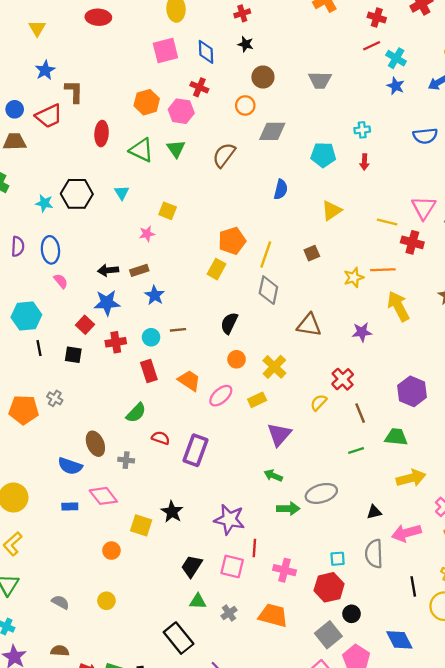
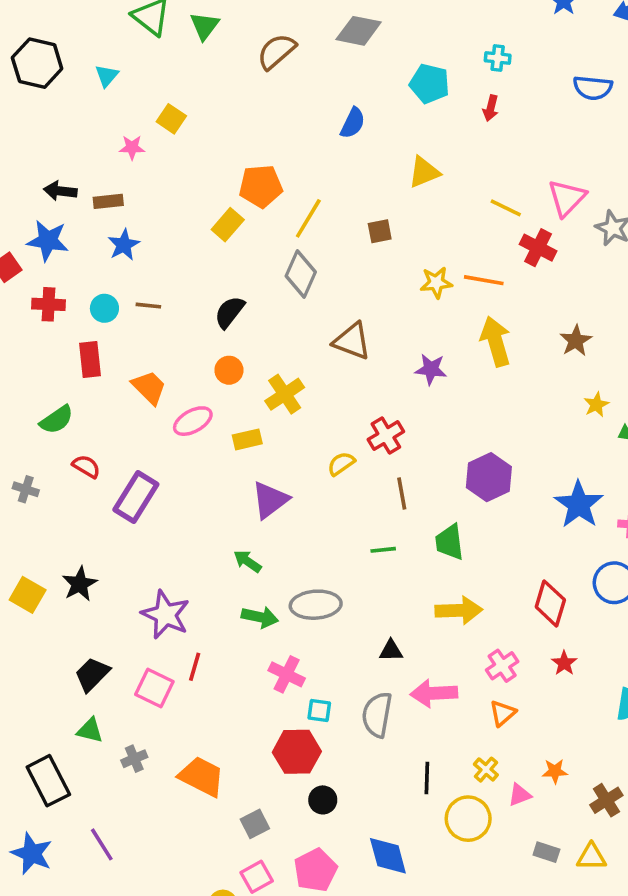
green trapezoid: (396, 437) -> (449, 542), turned -115
pink cross: (284, 570) -> (287, 674), moved
gray square: (328, 635) -> (255, 824), moved, size x0.7

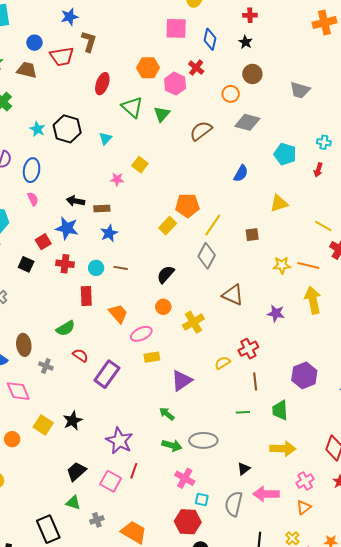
yellow rectangle: (247, 439) -> (152, 357), moved
black triangle: (391, 651) -> (244, 469), turned -40

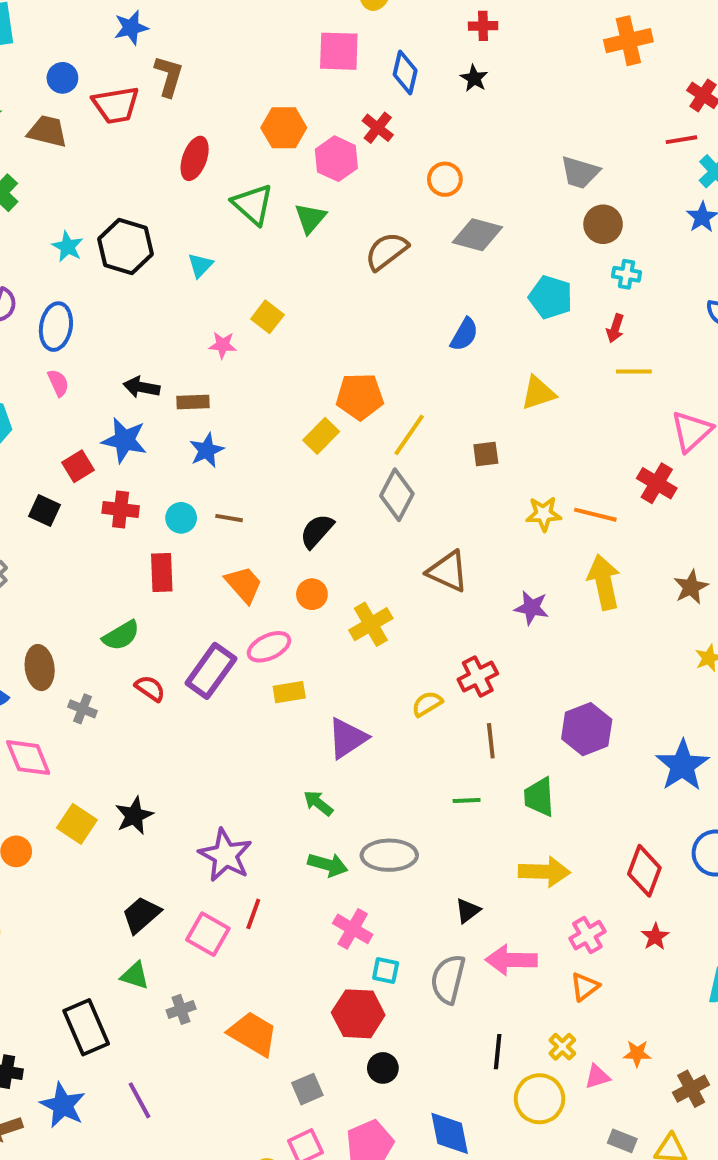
brown circle: (252, 74) -> (603, 224), moved
yellow line: (323, 226) -> (634, 371), moved, turned -30
orange trapezoid: (118, 314) -> (244, 585), moved
purple rectangle: (107, 374) -> (211, 671), moved

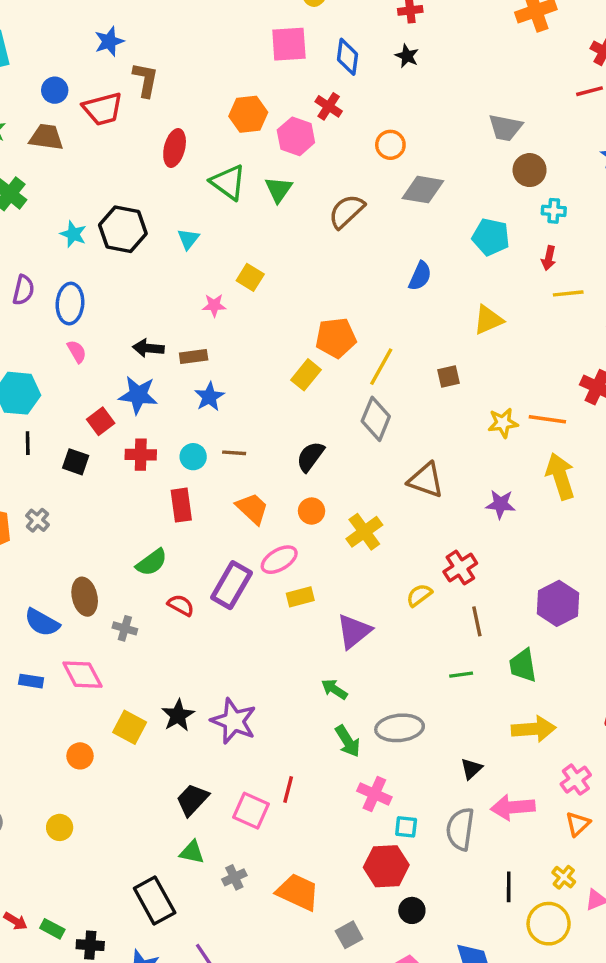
purple star: (225, 855) -> (234, 721), moved
green arrow: (328, 865) -> (348, 741), turned 48

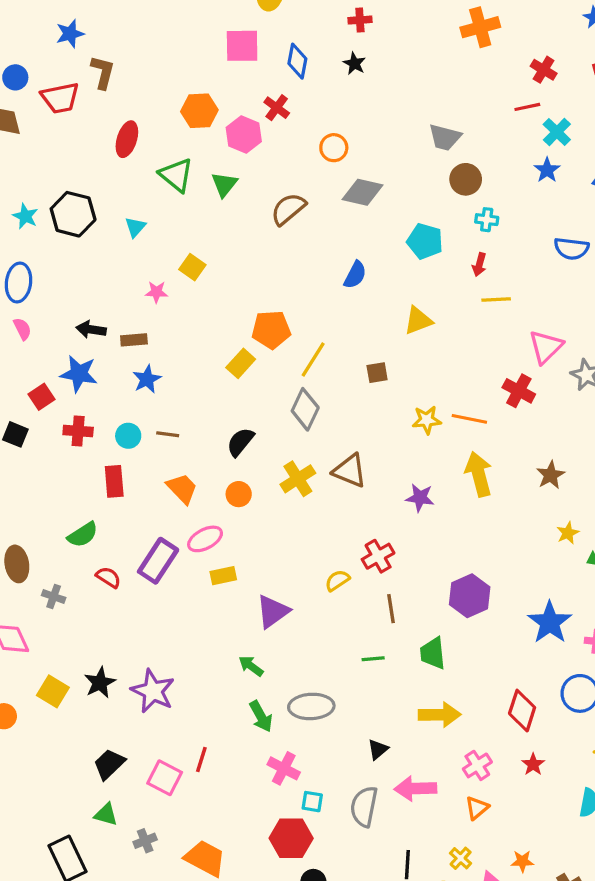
yellow cross: (364, 532) -> (298, 479), moved

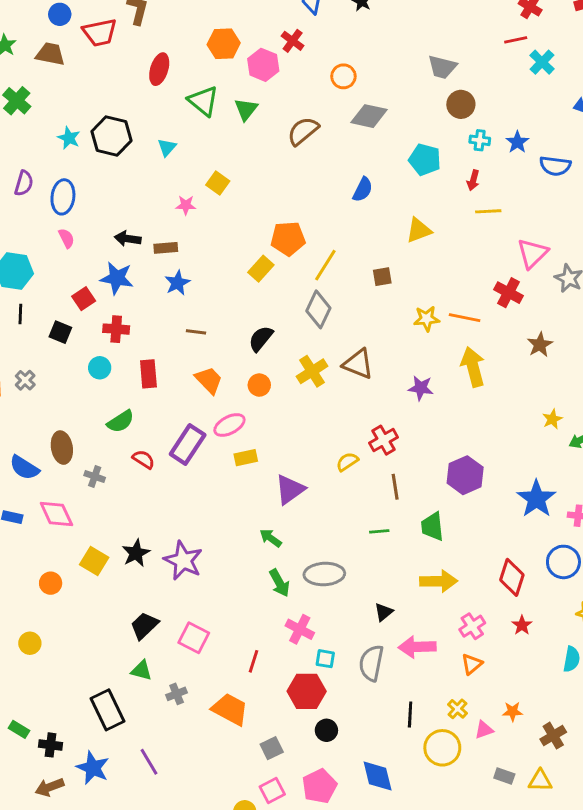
blue star: (547, 170) -> (517, 142), moved
cyan circle: (128, 436) -> (100, 368), moved
brown star: (551, 475) -> (540, 345), moved
red line: (201, 760) -> (254, 661), moved

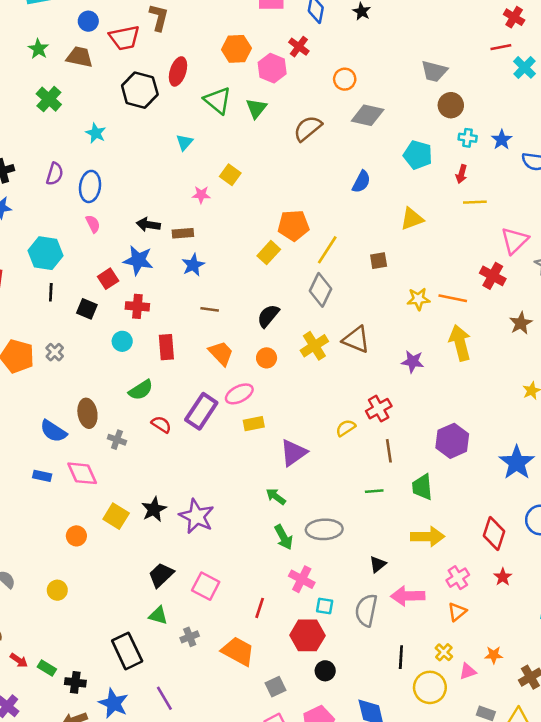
black hexagon: (111, 136) -> (140, 90), moved

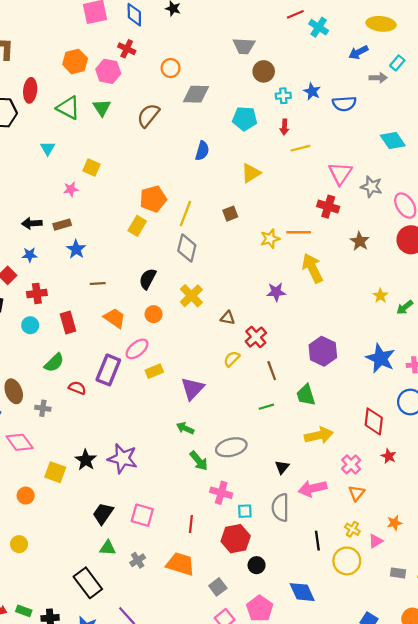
blue star: (138, 260) -> (30, 255), size x0.6
brown triangle: (356, 340) -> (228, 318), moved, size x0.6

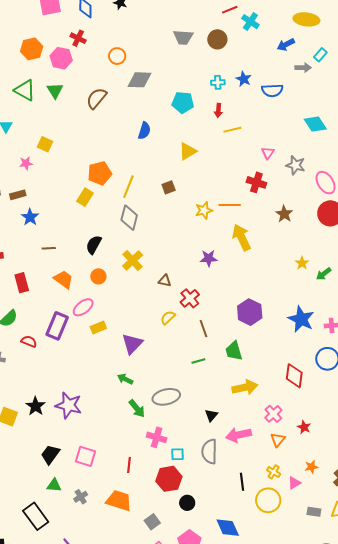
brown circle: (264, 71) -> (217, 39), moved
pink triangle: (340, 173) -> (268, 153), size x0.6
red star: (389, 456) -> (304, 427), moved

